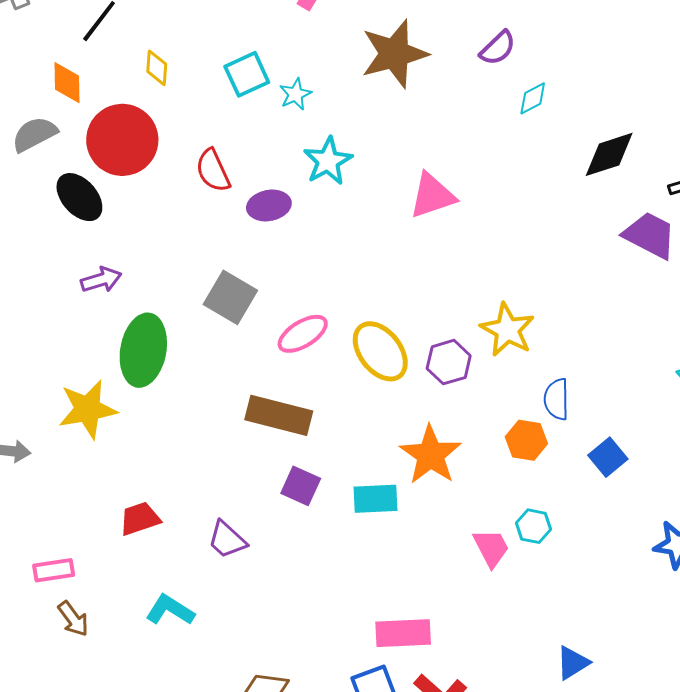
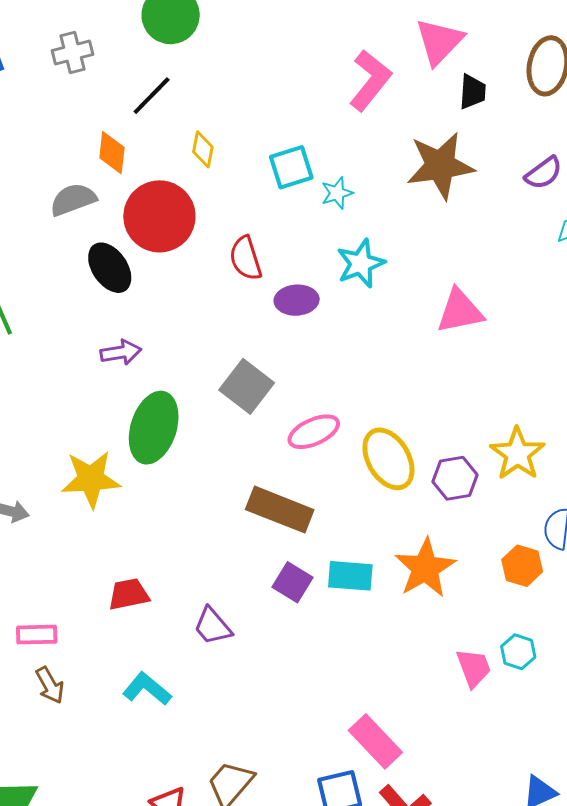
cyan rectangle: (375, 499) -> (350, 576), moved
pink rectangle: (403, 633) -> (375, 741), turned 42

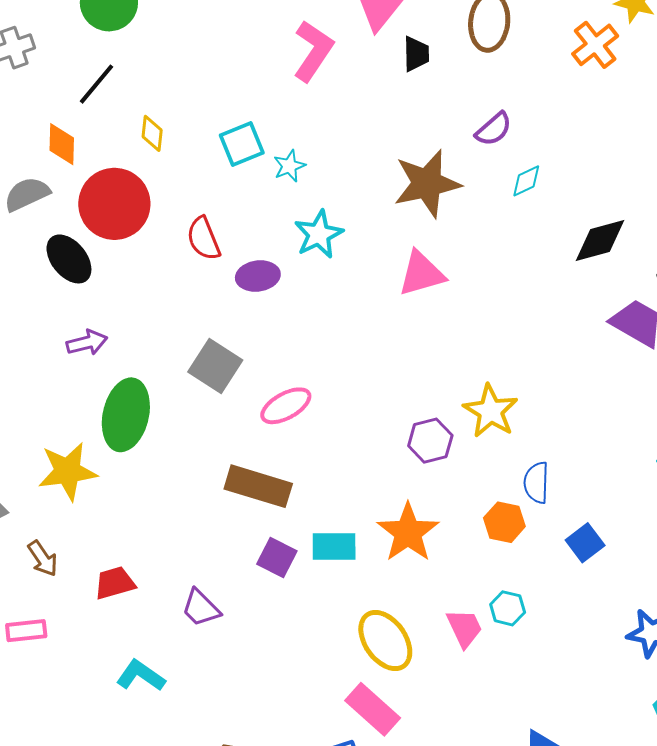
brown star: (440, 166) -> (427, 184), moved
yellow ellipse: (388, 459) -> (385, 641), moved
brown arrow: (50, 685) -> (43, 558), moved

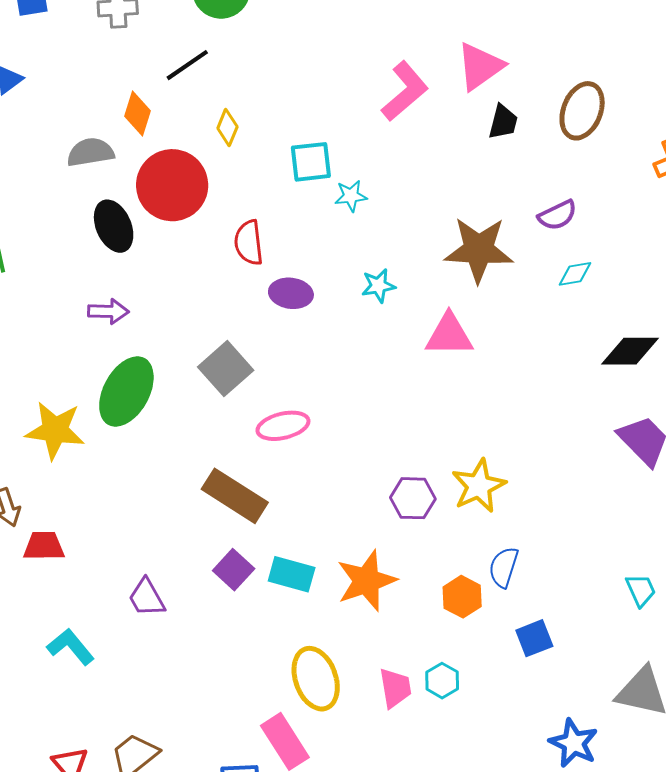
cyan star: (319, 234) -> (378, 286), moved, size x0.7
red trapezoid: (115, 583) -> (44, 546), moved

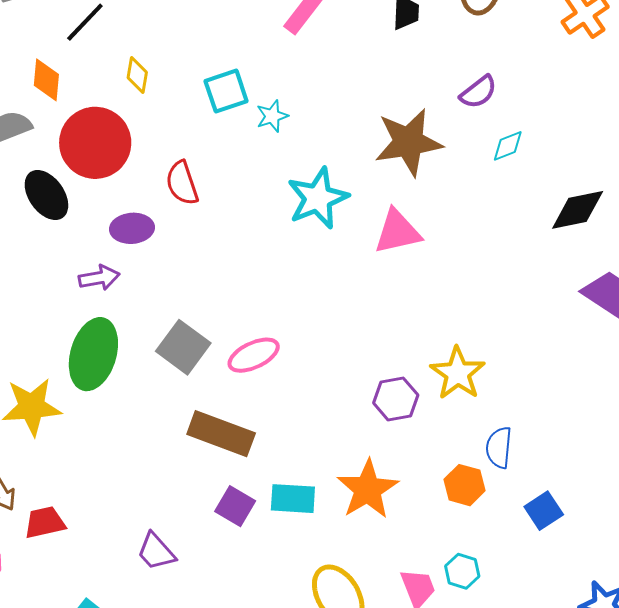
cyan star: (378, 286) -> (318, 198), size x1.8
purple ellipse: (291, 293) -> (132, 228), moved
purple arrow: (108, 311) -> (99, 278), moved
gray square: (226, 369) -> (183, 347), moved

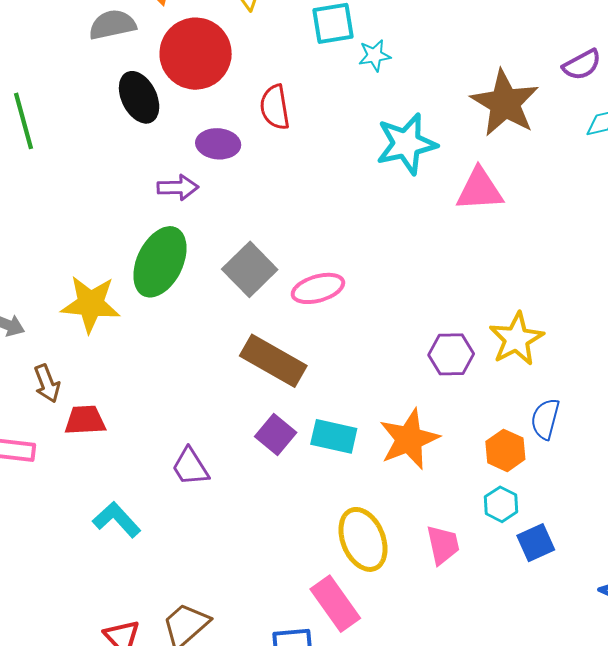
brown star: (408, 142) -> (505, 103), turned 30
blue square: (544, 511) -> (536, 543), moved
cyan hexagon: (462, 571) -> (501, 504), moved

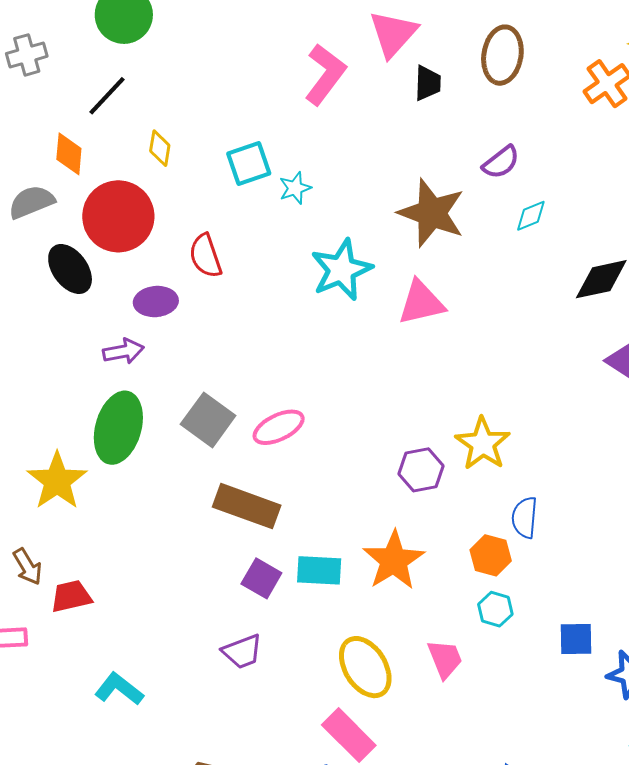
yellow star: (91, 304) -> (57, 481), turned -30
purple trapezoid: (190, 467) -> (242, 651), moved, turned -69
blue square: (536, 543) -> (576, 639), moved, turned 33

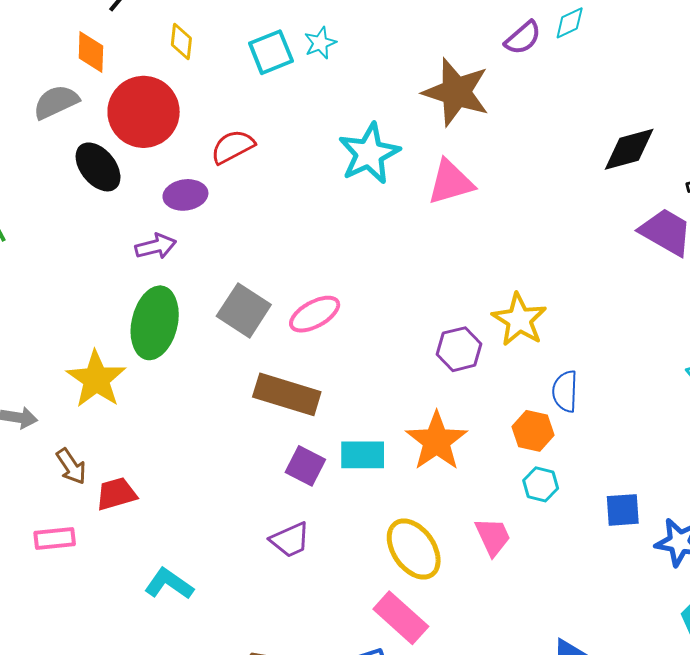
cyan star: (295, 188) -> (320, 43), moved
cyan diamond: (531, 216) -> (570, 23), moved
red semicircle: (206, 256) -> (233, 147), turned 84

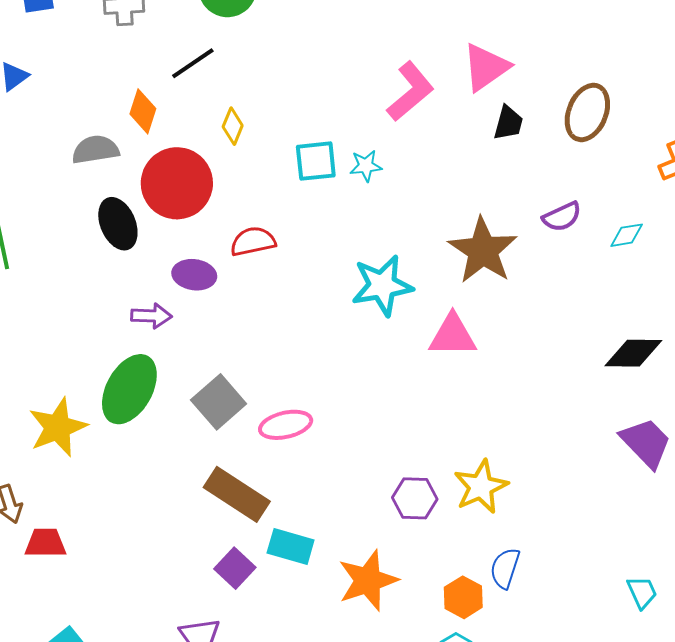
cyan diamond: (570, 23) -> (627, 235), moved
cyan rectangle: (363, 455) -> (291, 547), moved

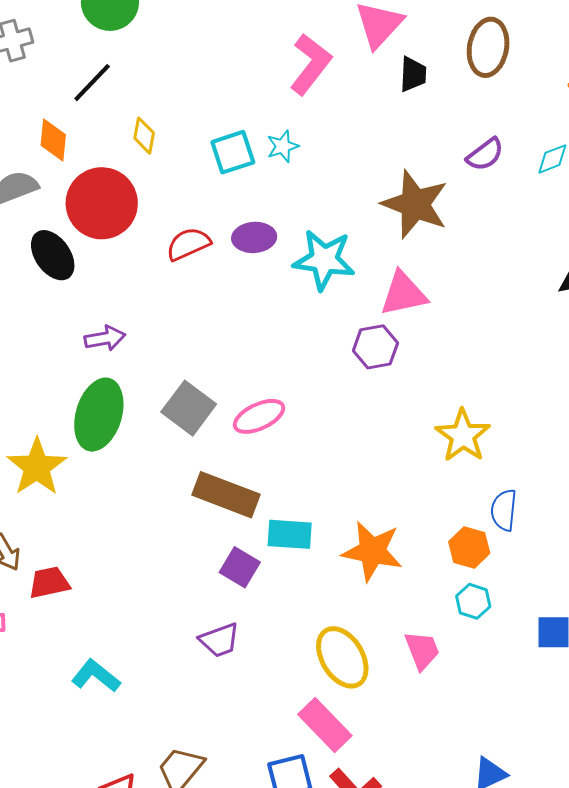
purple ellipse: (194, 275) -> (254, 237), moved
cyan star: (382, 285) -> (324, 260), turned 30
purple hexagon: (415, 498) -> (375, 347), moved
orange star: (368, 580) -> (372, 551), turned -30

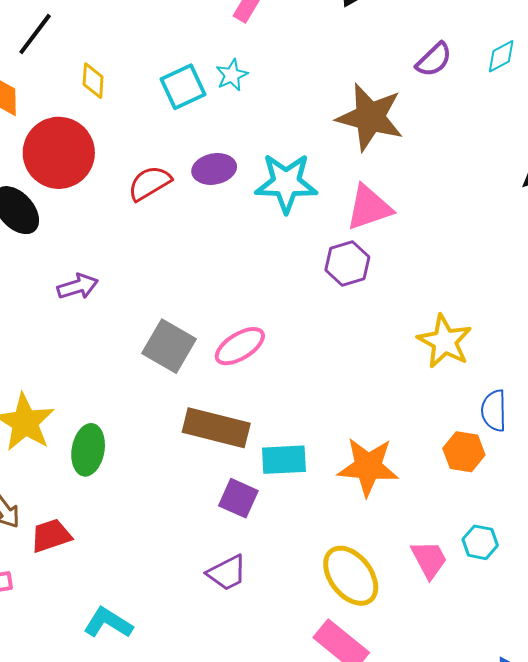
green ellipse: (99, 415) -> (88, 450), moved, size x0.7
cyan hexagon: (473, 601) -> (480, 542), moved

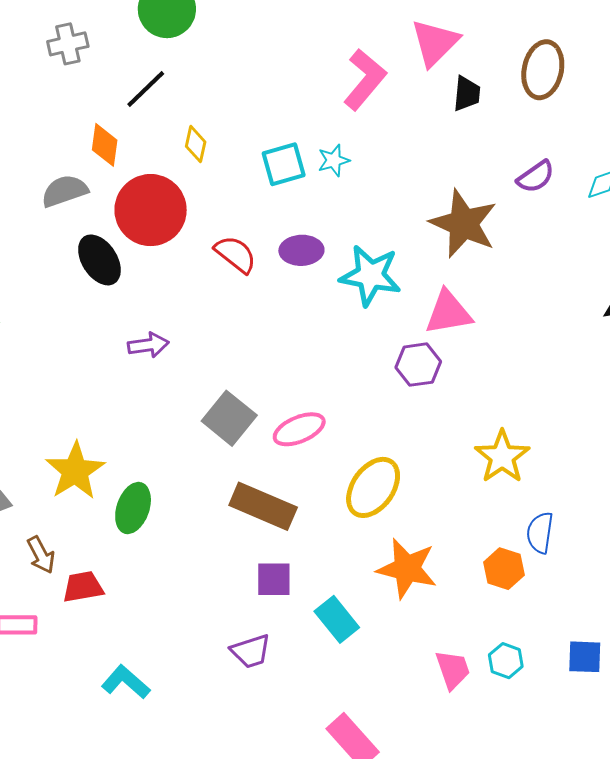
red semicircle: (150, 183) -> (235, 254), turned 60
cyan rectangle: (284, 460) -> (337, 619), moved, turned 45
purple square: (238, 498) -> (274, 579), turned -33
yellow ellipse: (351, 576) -> (373, 487), moved, turned 64

